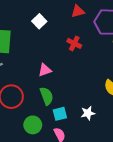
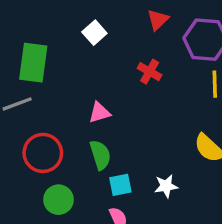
red triangle: (78, 11) -> (158, 20), turned -32
green circle: (33, 125) -> (59, 200), moved

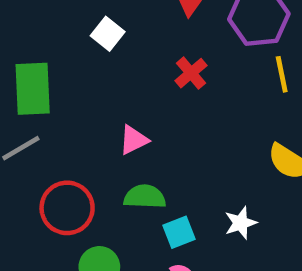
red cross: (150, 72) -> (191, 73), turned 30
green semicircle: (100, 155) -> (145, 197), turned -60

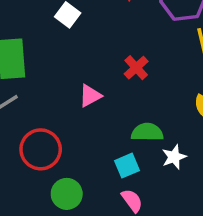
red cross: (191, 73) -> (136, 68), moved
green semicircle: (145, 197) -> (147, 132), moved

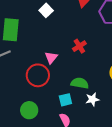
pink triangle: (90, 96) -> (51, 58), turned -32
red circle: (41, 149) -> (38, 75), moved

